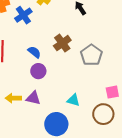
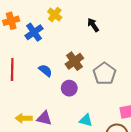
purple circle: (38, 71) -> (69, 88), moved

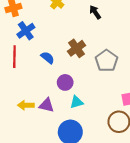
blue cross: (34, 32) -> (26, 31), moved
purple circle: (69, 88) -> (65, 82), moved
cyan triangle: (86, 120) -> (77, 102), moved, turned -32

